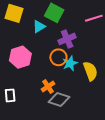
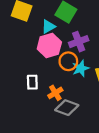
pink hexagon: (20, 57) -> (49, 45), moved
white rectangle: (10, 95) -> (32, 82), moved

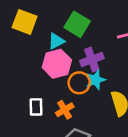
cyan star: (81, 68) -> (95, 80), moved
orange cross: (55, 93) -> (65, 110), moved

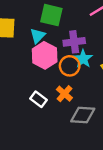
purple cross: (92, 60) -> (74, 42), turned 30
white rectangle: (36, 107) -> (38, 99), turned -35

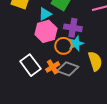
white rectangle: (38, 99) -> (30, 65), size x1.5
gray diamond: (83, 115) -> (68, 69), moved

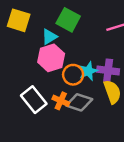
purple cross: (73, 28) -> (108, 70), moved
orange cross: (53, 67) -> (61, 101), turned -32

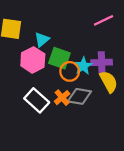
green square: (68, 20) -> (59, 58), moved
pink hexagon: (51, 58) -> (33, 60), moved
orange cross: (61, 101) -> (62, 98), turned 35

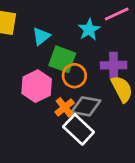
pink hexagon: (33, 60) -> (37, 86), moved
cyan star: (83, 66) -> (89, 30), moved
white rectangle: (37, 100) -> (79, 129), moved

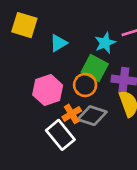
green square: (62, 59) -> (95, 68), moved
white rectangle: (79, 129) -> (60, 135), moved

